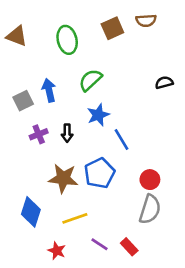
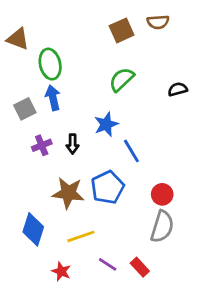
green ellipse: (67, 40) -> (50, 64), moved
green semicircle: (90, 80) -> (122, 79), moved

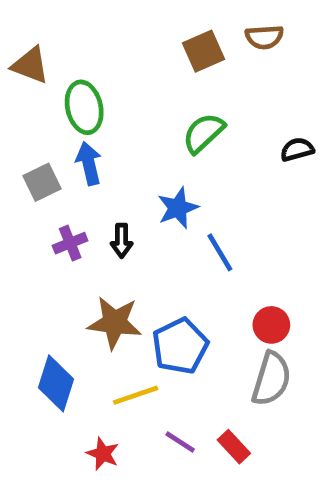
blue pentagon: (108, 187) -> (180, 346), moved

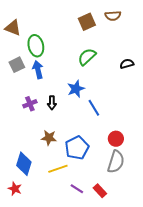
gray square: (42, 182) -> (17, 65), moved
brown star: (115, 323) -> (49, 138), size x0.7
red star: (103, 454) -> (15, 189), moved

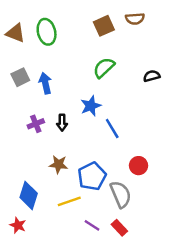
green ellipse: (36, 46) -> (47, 32), moved
gray semicircle: (116, 162) -> (121, 194), moved, turned -40

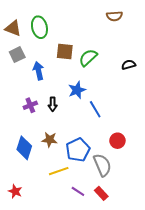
brown square: (104, 26) -> (65, 52), moved, turned 30
gray square: (20, 77) -> (17, 55), moved
blue diamond: (29, 195) -> (24, 148), moved

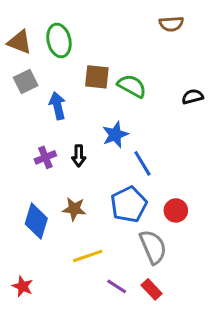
green semicircle: (88, 58) -> (132, 86), turned 72
blue pentagon: (78, 150) -> (129, 204), moved

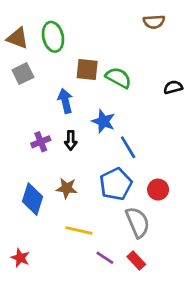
blue arrow: (57, 106) -> (65, 101), moved
blue star: (115, 135) -> (103, 121), turned -30
yellow line: (88, 256) -> (79, 230), turned 32

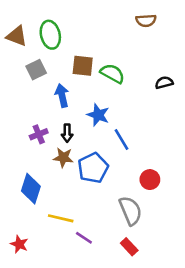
gray square: (23, 74) -> (36, 70), moved
blue pentagon: (116, 184) -> (93, 168), moved
brown star: (67, 188) -> (63, 158), moved
yellow line: (79, 230) -> (61, 218), moved
purple line: (105, 258) -> (84, 238), moved

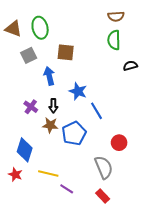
green semicircle: (112, 74) -> (114, 40), moved, turned -120
purple cross: (39, 134) -> (31, 107), turned -32
red star: (19, 244) -> (15, 174), moved

